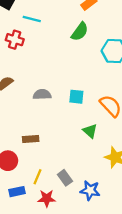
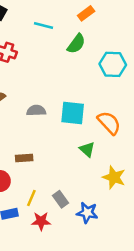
cyan line: (32, 19) -> (44, 26), moved
cyan square: (76, 97) -> (73, 113), size x1.5

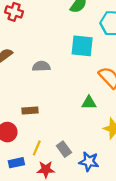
cyan square: (73, 113) -> (82, 46), moved
green triangle: (87, 149) -> (89, 103), turned -42

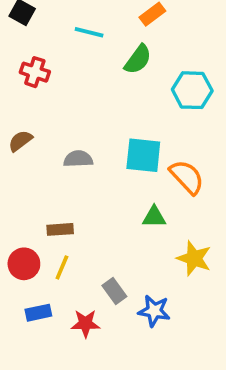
cyan square: (82, 46) -> (143, 155), moved
yellow line: (37, 148) -> (62, 267), moved

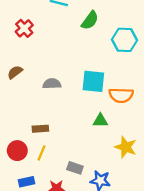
red cross: (35, 72) -> (24, 28), turned 30
orange semicircle: (187, 177) -> (121, 95), turned 135
gray rectangle: (114, 291) -> (75, 168), turned -35

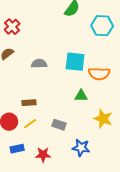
red cross: (24, 28) -> (12, 27), moved
yellow line: (42, 153) -> (30, 124), turned 32
gray rectangle: (75, 168) -> (59, 125), moved

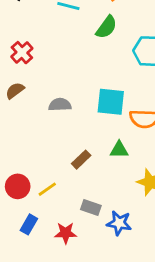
brown rectangle: (29, 103) -> (81, 160), moved, turned -40
gray rectangle: (59, 125) -> (91, 208), moved
blue rectangle: (17, 149) -> (29, 224), turned -48

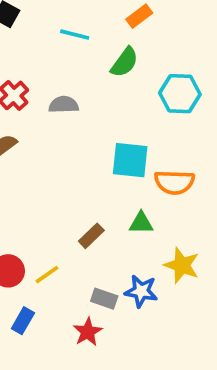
gray semicircle: (60, 105) -> (64, 105), moved
blue star: (119, 223) -> (141, 291), moved
red star: (66, 233) -> (88, 332), moved, turned -30

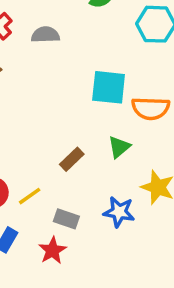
green triangle: (141, 223) -> (119, 147), turned -40
gray rectangle: (104, 299) -> (66, 219), moved
red star: (88, 332) -> (52, 250), moved

